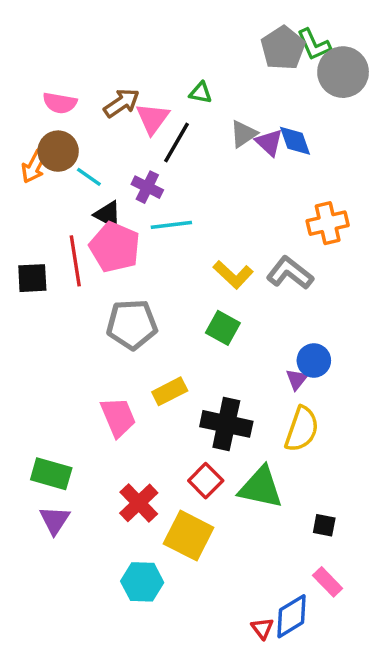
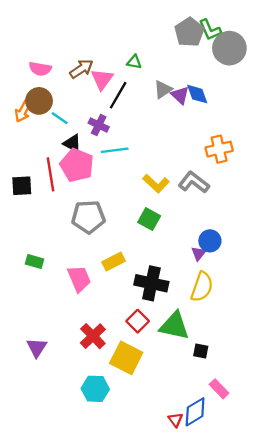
green rectangle: (51, 474) -> (34, 262), moved, size x0.7
black square: (324, 525) -> (201, 351), moved

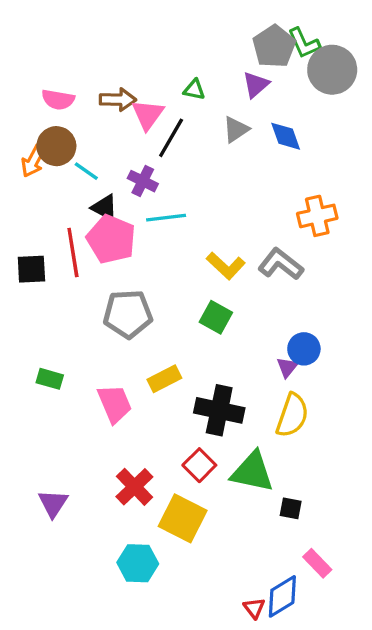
brown arrow: (81, 69) -> (118, 100), turned 35
purple triangle: (180, 95) -> (256, 85), moved, turned 36

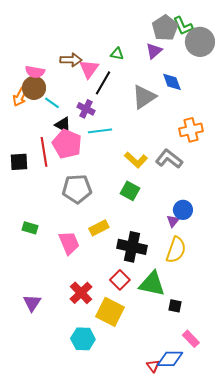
pink semicircle: (58, 100) -> (35, 72), moved
gray triangle: (236, 130) -> (144, 97), moved, size x1.5
blue diamond: (282, 596) -> (170, 359), turned 32

